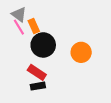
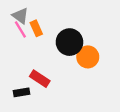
black circle: (43, 45) -> (69, 42), moved
black rectangle: (38, 86) -> (21, 92), moved

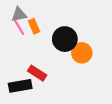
gray triangle: (20, 16) -> (19, 15), turned -49
black rectangle: (21, 92) -> (20, 86), size x1.5

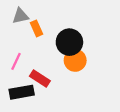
pink line: (19, 27) -> (16, 61), moved, turned 56
orange circle: (82, 53) -> (75, 60), moved

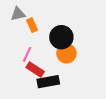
pink line: (16, 61) -> (27, 54), moved
black rectangle: (22, 92) -> (48, 82), moved

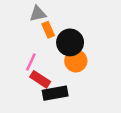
gray triangle: (18, 14) -> (38, 14), moved
orange rectangle: (32, 25) -> (48, 30), moved

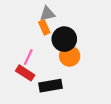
gray triangle: (38, 14) -> (47, 14), moved
red rectangle: (40, 79) -> (25, 73), moved

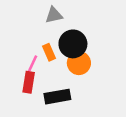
orange rectangle: (44, 27) -> (49, 52), moved
red rectangle: (25, 73) -> (29, 82), turned 66

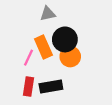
orange rectangle: (49, 52) -> (43, 47), size x1.5
red rectangle: (29, 82) -> (28, 87), moved

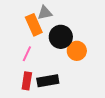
orange rectangle: (43, 47) -> (34, 25), moved
orange circle: (70, 57) -> (77, 51), moved

